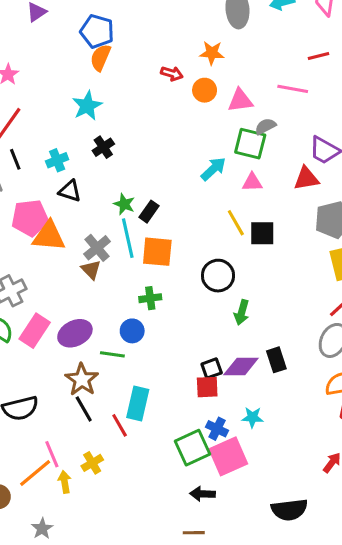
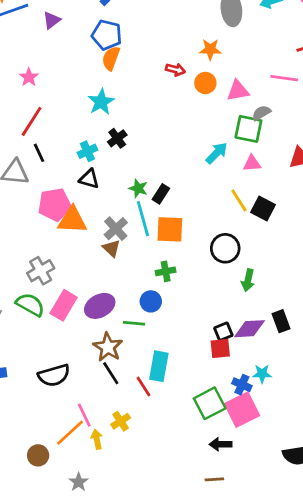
cyan cross: (57, 160) -> (87, 151), moved
black square: (262, 233) -> (263, 209), turned 30
blue cross: (217, 429) -> (242, 385), moved

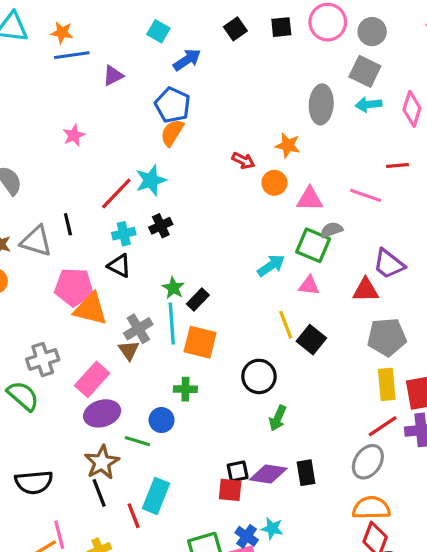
red line: (32, 121) -> (116, 193), moved
pink rectangle: (64, 305) -> (92, 379), moved

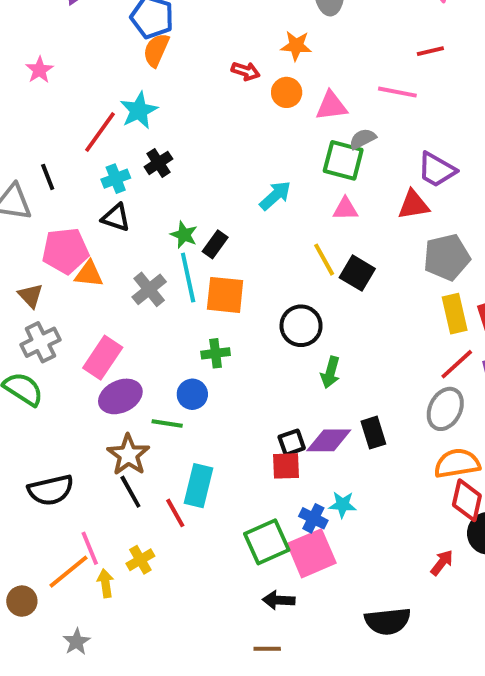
cyan arrow: (271, 266) -> (275, 196), moved
orange triangle: (90, 309) -> (89, 274), size x0.7
brown triangle: (129, 350) -> (31, 296), moved

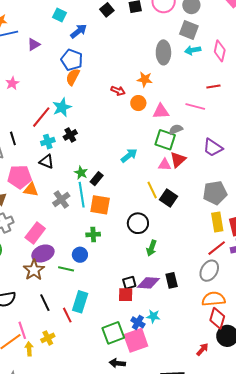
red triangle: (413, 205) -> (178, 160), moved, turned -36
brown star: (128, 455) -> (34, 270), moved

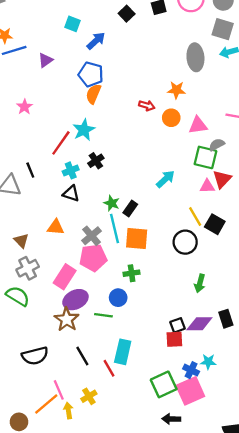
pink pentagon: (20, 177) -> (93, 258), moved
black circle: (138, 223) -> (185, 242), moved

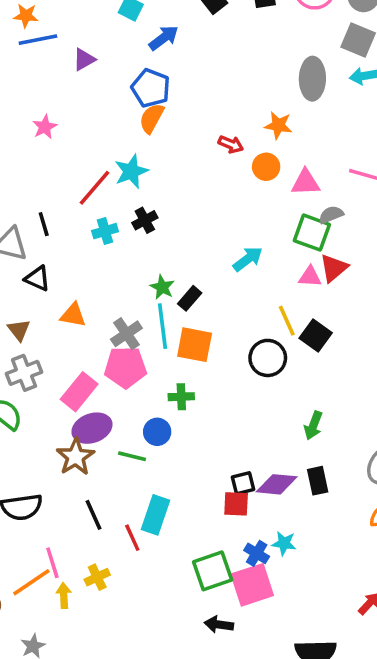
black triangle: (71, 194) -> (37, 278), moved
green arrow: (200, 283) -> (313, 425), moved

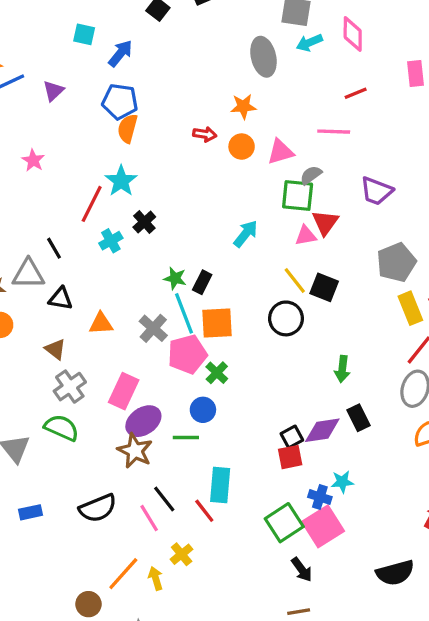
pink pentagon: (125, 367) -> (187, 354), moved
green cross: (181, 397) -> (217, 373), turned -30
pink line: (52, 563) -> (149, 518), moved
black arrow: (219, 625) -> (302, 570), turned -120

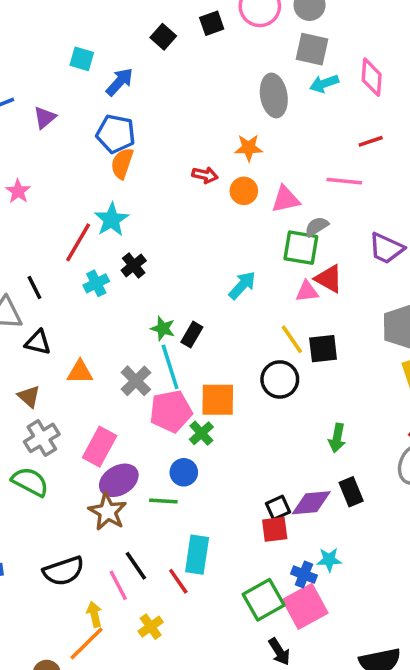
red triangle: (325, 223) -> (329, 279), turned -40
black square: (324, 287) -> (323, 349), turned -32
orange square: (217, 323) -> (218, 400), moved
yellow arrow: (156, 578) -> (94, 614), moved

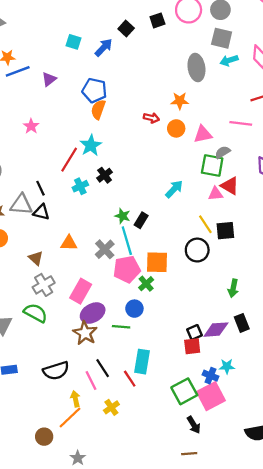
blue arrow: (120, 82) -> (104, 47), moved
black triangle: (38, 342) -> (41, 212), moved

